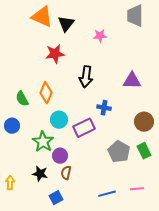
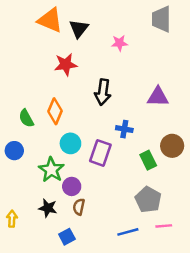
purple rectangle: (84, 128) -> (100, 153), turned -45
green rectangle: (144, 151) -> (148, 160), moved
gray pentagon: (119, 152) -> (148, 200), moved

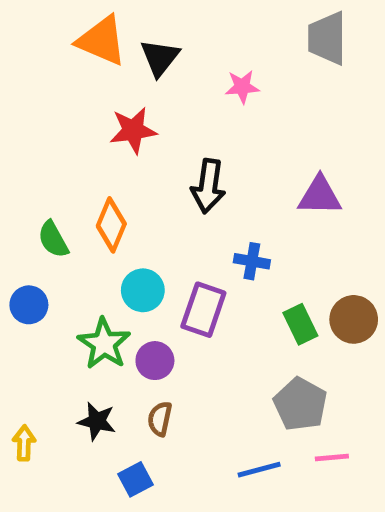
brown circle: (172, 146) -> (354, 319), moved
purple circle: (72, 186) -> (155, 361), moved

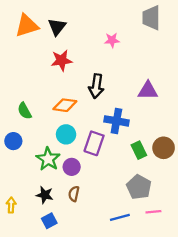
orange triangle: (102, 41) -> (27, 26), moved, turned -40
black triangle: (160, 58) -> (57, 27), moved
orange diamond: (111, 225) -> (65, 105), moved, turned 75
blue cross: (252, 261) -> (116, 121), size x1.5
blue square: (136, 479) -> (49, 221), moved

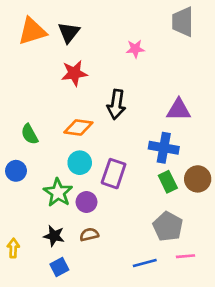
blue cross: (116, 121) -> (164, 148), moved
brown semicircle: (74, 194) -> (89, 235), turned 64

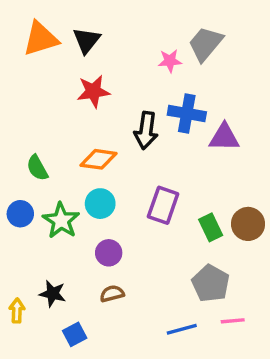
gray trapezoid: (183, 22) -> (206, 44), moved, turned 40
blue cross: (164, 148) -> (187, 113), moved
purple rectangle: (114, 174) -> (163, 205), moved
green star: (58, 193) -> (61, 221), moved
black star: (54, 236) -> (53, 294), moved

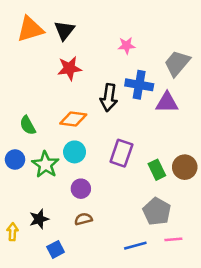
gray trapezoid: (206, 44) -> (177, 63), moved
black star: (53, 294) -> (39, 219), turned -30

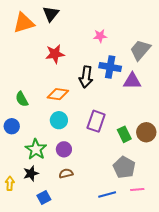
black triangle: (64, 30) -> (51, 14), moved
green star: (45, 165) -> (36, 149), moved

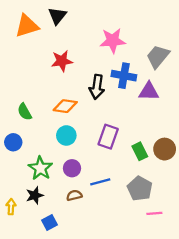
pink star: (100, 36) -> (113, 41), size x1.6
blue line: (107, 194) -> (100, 182), moved

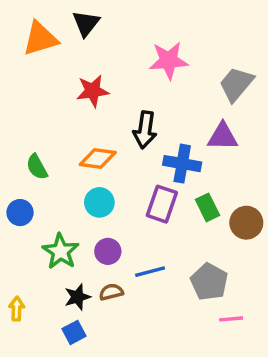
blue cross: (124, 76) -> (182, 164), moved
green rectangle: (140, 151) -> (207, 207), moved
black star: (35, 195) -> (77, 297), moved

